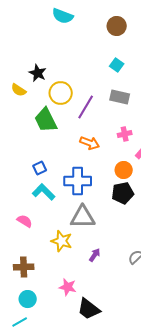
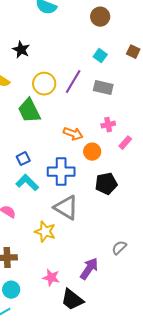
black star: (38, 73) -> (21, 50), moved
purple line: (86, 107) -> (73, 82), moved
orange circle: (124, 170) -> (92, 152), moved
gray triangle: (83, 217) -> (66, 208), turned 32
purple arrow: (95, 255) -> (89, 269), moved, size x1.6

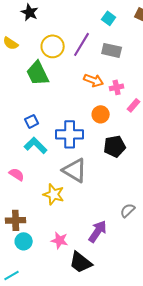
orange arrow: (73, 134) -> (94, 80), moved
cyan circle: (11, 290) -> (24, 241), moved

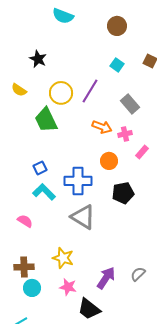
gray rectangle: (112, 50) -> (130, 104), moved, turned 36
yellow star: (54, 194) -> (63, 258), moved
gray semicircle: (128, 210) -> (138, 274), moved

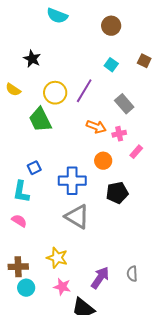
cyan L-shape: (44, 192) -> (21, 192), moved, turned -125
gray semicircle: (138, 274) -> (132, 274), turned -49

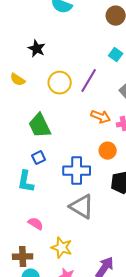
green trapezoid: (40, 120) -> (40, 126), moved
pink semicircle: (19, 221) -> (36, 224), moved

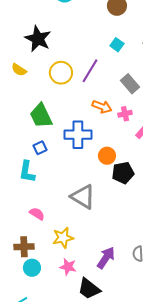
black star: (37, 49) -> (38, 39), size x1.5
orange circle: (108, 151) -> (107, 156), moved
blue cross: (77, 171) -> (78, 135), moved
yellow star: (62, 248) -> (63, 238), turned -30

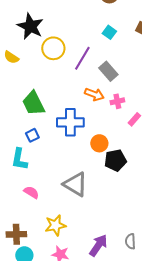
yellow circle: (61, 73) -> (53, 48), moved
gray rectangle: (130, 84) -> (108, 71), moved
pink semicircle: (37, 214) -> (31, 192), moved

